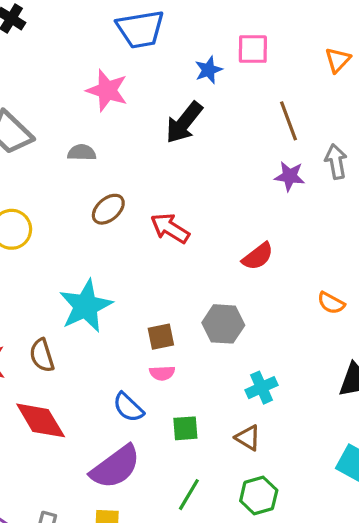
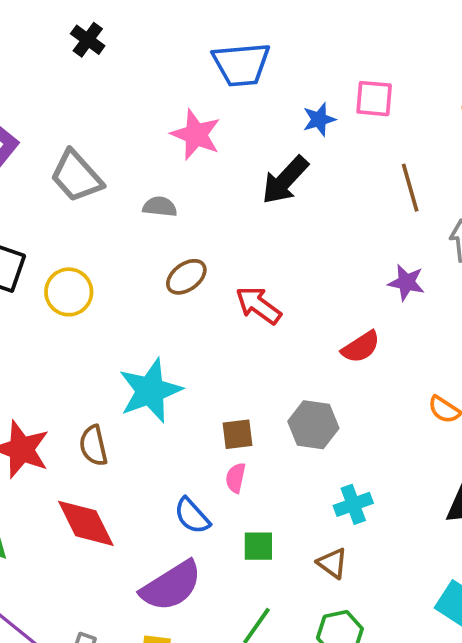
purple star: (290, 176) -> (406, 282), moved
pink semicircle: (162, 373) -> (236, 478), turned 100

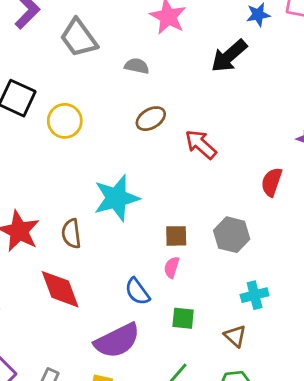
red semicircle: (361, 347) -> (272, 182), turned 136

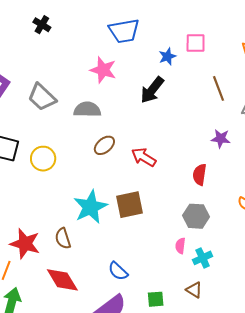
gray semicircle: (137, 66) -> (87, 110), size x1.5
gray hexagon: (232, 235) -> (196, 216), moved
brown square: (176, 236) -> (130, 205), moved, size x1.6
pink semicircle: (172, 267) -> (180, 246), moved
green square: (183, 318) -> (156, 299), moved

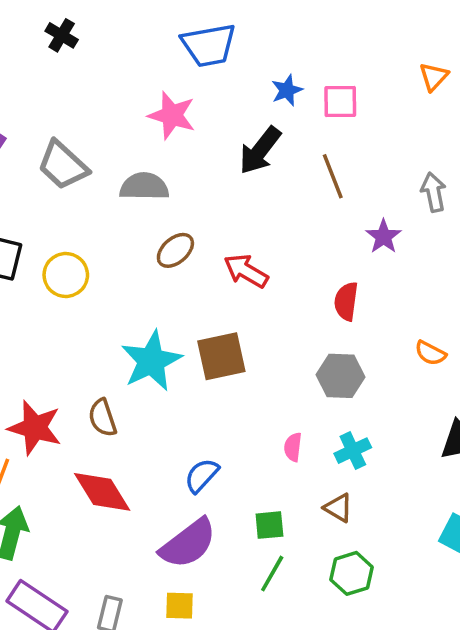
pink square: (196, 43) -> (340, 102), moved
brown line: (218, 88) -> (333, 176), moved
purple star: (221, 139) -> (383, 236), turned 30
pink semicircle: (180, 246) -> (293, 447), moved
blue semicircle: (118, 271) -> (202, 475), turned 90

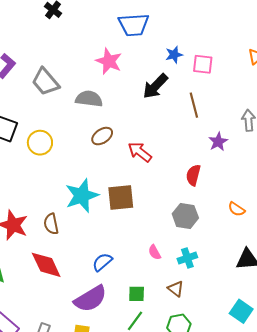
pink semicircle: (293, 447) -> (155, 252), turned -42

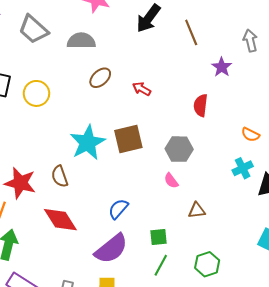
red arrow: (140, 152) -> (142, 89), size x0.7
gray hexagon: (185, 216) -> (179, 149), moved
pink semicircle: (155, 252) -> (171, 181), moved
cyan cross: (187, 258) -> (243, 168), moved
brown triangle: (176, 289) -> (197, 210), moved, turned -36

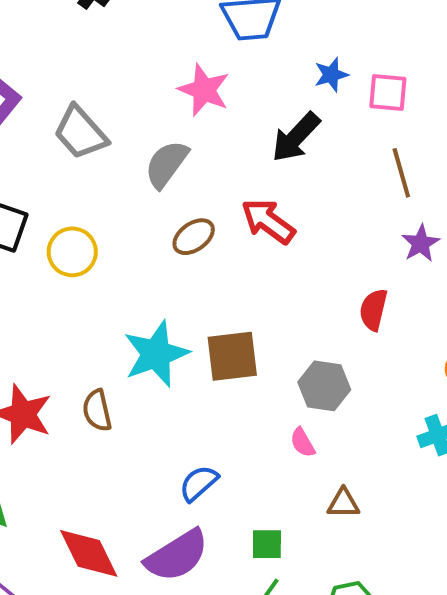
brown line: (191, 32) -> (401, 173), moved
gray semicircle: (81, 41) -> (166, 164), turned -60
red arrow: (142, 89) -> (268, 221), moved, size x1.6
red diamond: (60, 220) -> (89, 553), moved

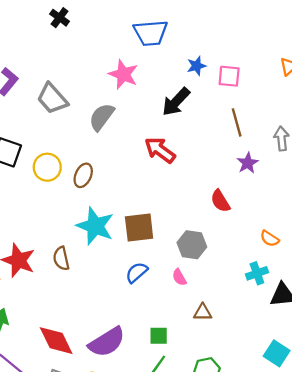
brown ellipse: (194, 237) -> (83, 175), moved, turned -30
red semicircle: (373, 310) -> (220, 201), turned -45
cyan star: (156, 354) -> (95, 226), turned -30
blue semicircle: (199, 483) -> (137, 272), moved

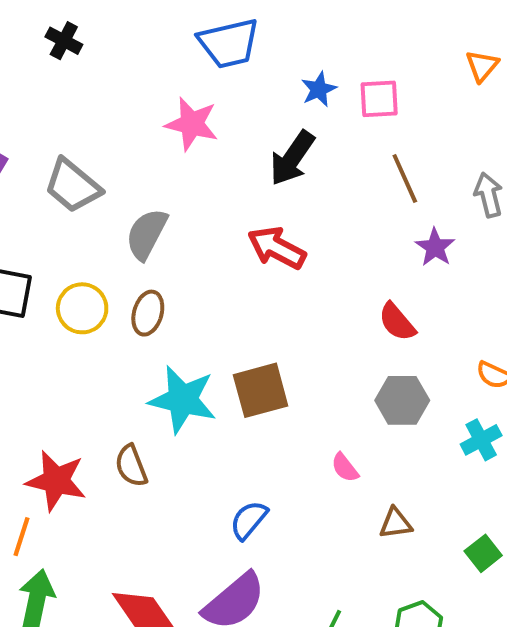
gray semicircle: (102, 117) -> (147, 234), moved
gray hexagon: (192, 245) -> (402, 400), moved
blue semicircle: (137, 272) -> (249, 520), moved
green square: (159, 336) -> (483, 553), moved, turned -30

